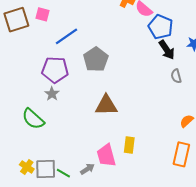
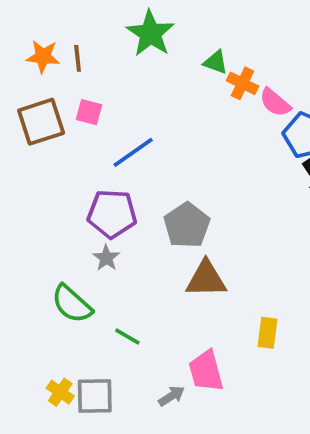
gray pentagon: (96, 59) -> (187, 225), moved
yellow rectangle: (129, 145) -> (267, 333), moved
green line: (63, 173) -> (127, 337), moved

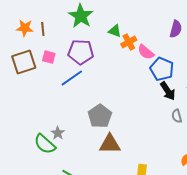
orange cross: (242, 83) -> (129, 42), turned 35
purple pentagon: (112, 214) -> (81, 52), moved
green semicircle: (72, 304) -> (45, 144), moved

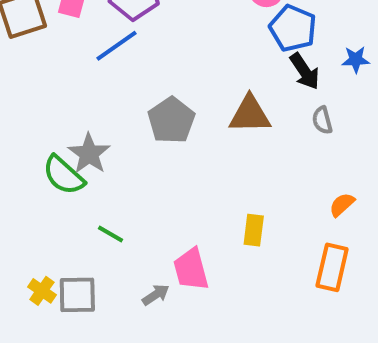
gray star: (58, 133) -> (89, 154), size x1.5
brown triangle: (110, 144) -> (250, 114), moved

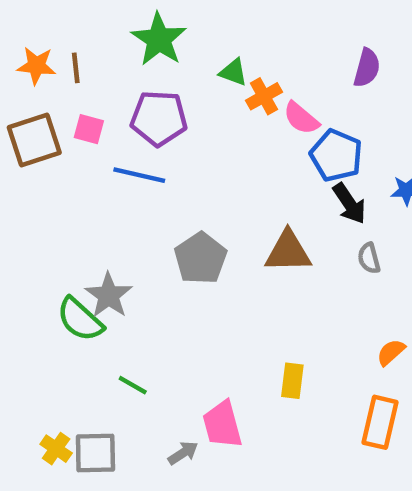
blue line: (116, 46) -> (139, 175), turned 48

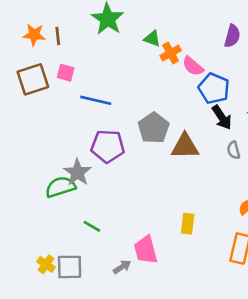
purple pentagon: (159, 118) -> (108, 146), moved
gray pentagon: (201, 258) -> (154, 128), moved
green semicircle: (80, 319) -> (60, 187), turned 120

